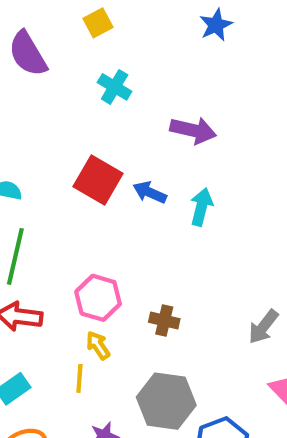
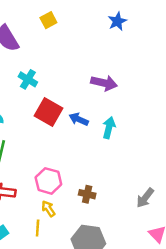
cyan cross: (115, 87) -> (28, 79), moved

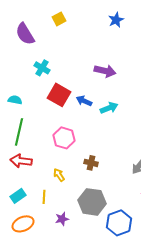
cyan arrow: (109, 128) -> (109, 108), turned 54
pink hexagon: (48, 181) -> (64, 138), moved
yellow line: (38, 228) -> (44, 197), moved

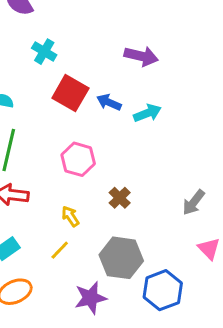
brown cross: (91, 163) -> (120, 198), turned 32
yellow line: (44, 197) -> (60, 250), moved, turned 40
purple star: (62, 219) -> (90, 298), moved, size x1.5

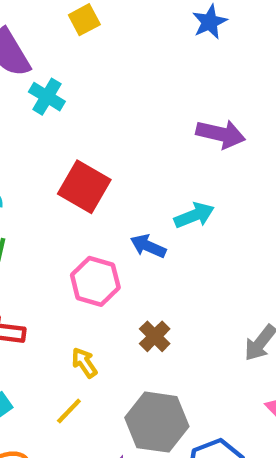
cyan cross: (44, 52) -> (47, 97), moved
purple arrow: (141, 56) -> (221, 134), moved
blue arrow: (109, 102) -> (148, 246), moved

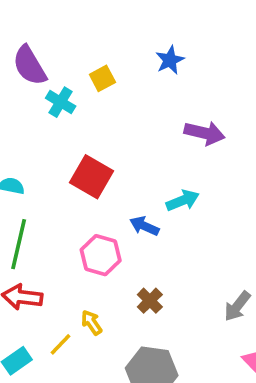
yellow square: (84, 20) -> (102, 78), moved
blue star: (210, 22) -> (170, 60), moved
yellow line: (69, 411) -> (61, 344), moved

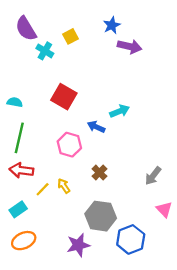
purple arrow: (205, 133) -> (130, 46), moved
yellow line: (61, 344) -> (43, 189), moved

